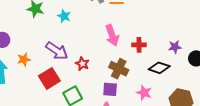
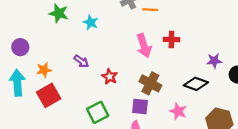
red cross: (139, 45) -> (171, 40), moved
purple arrow: (57, 51) -> (81, 61), size x0.6
red square: (49, 78) -> (49, 95), moved

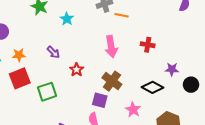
red cross: (171, 40) -> (148, 45), moved
green square: (98, 112) -> (47, 92), moved

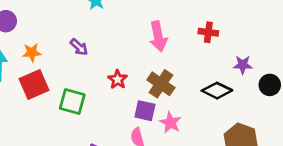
red star: (77, 70) -> (118, 79), moved
green square: (47, 92) -> (72, 102), turned 36
pink star: (133, 110) -> (170, 123), moved

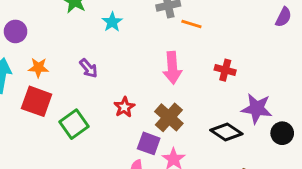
purple star: (243, 65) -> (257, 109), size x1.5
red square: (34, 85) -> (37, 101), turned 36
green square: (72, 102) -> (74, 124), turned 32

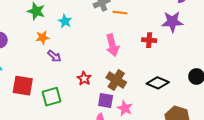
orange star: (38, 68) -> (43, 38), moved
purple star: (257, 109) -> (172, 22), moved
green square: (74, 124) -> (52, 97), turned 30

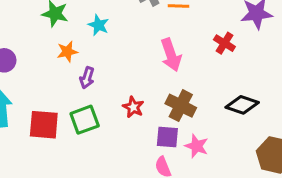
red cross: (149, 40) -> (224, 43), turned 32
purple arrow: (54, 56) -> (87, 78), turned 72
green square: (52, 97) -> (85, 120), moved

